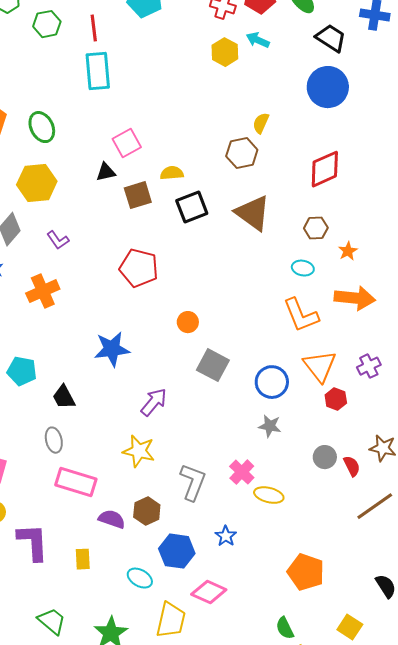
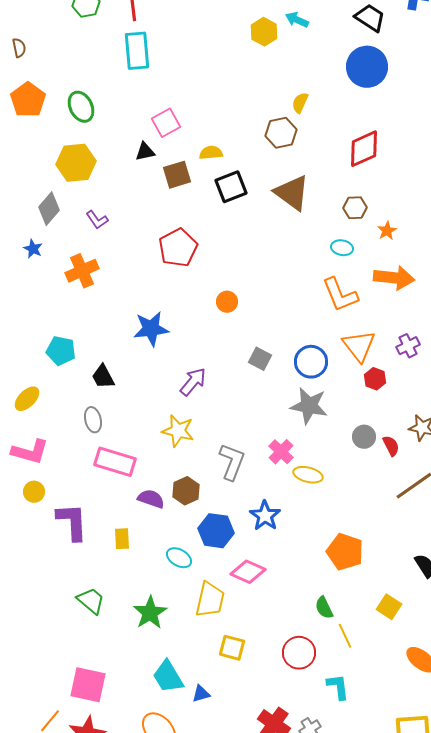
red pentagon: (139, 268) -> (178, 248), turned 30
gray square: (213, 365) -> (260, 359), moved, size x0.7
gray star: (270, 426) -> (309, 406), size x1.6
blue star: (226, 536) -> (265, 516), size x1.4

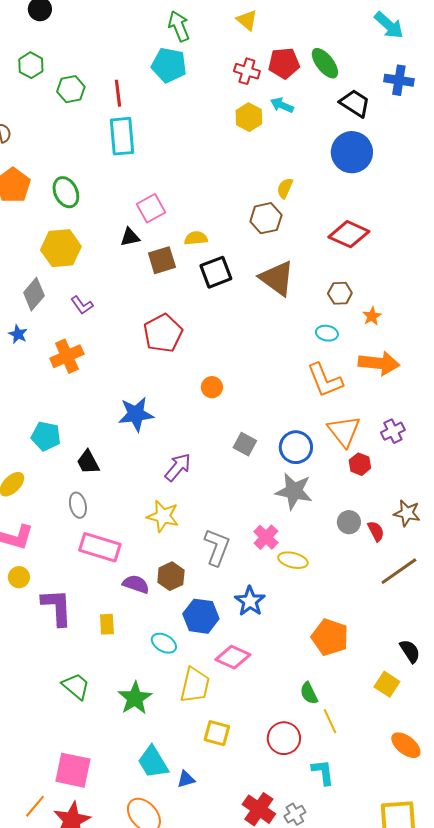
red diamond: (364, 149) -> (349, 234), turned 48
yellow square: (389, 607) -> (387, 684), moved

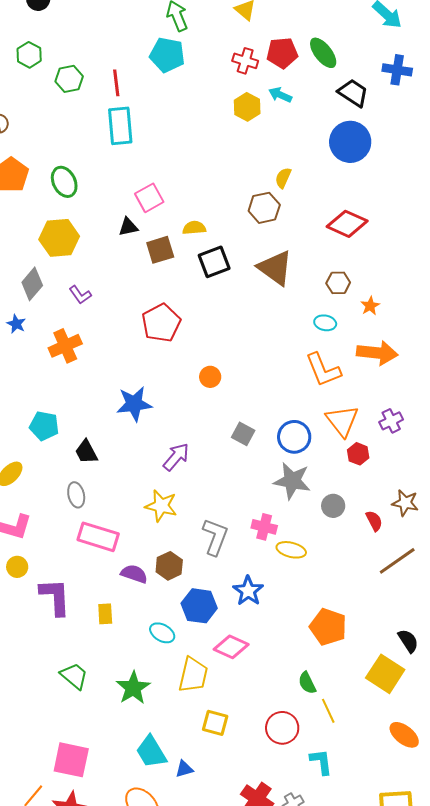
gray circle: (349, 522) -> (333, 506), moved
pink cross: (266, 537) -> (264, 527), turned -30
yellow square: (387, 684) -> (385, 674), size x1.5

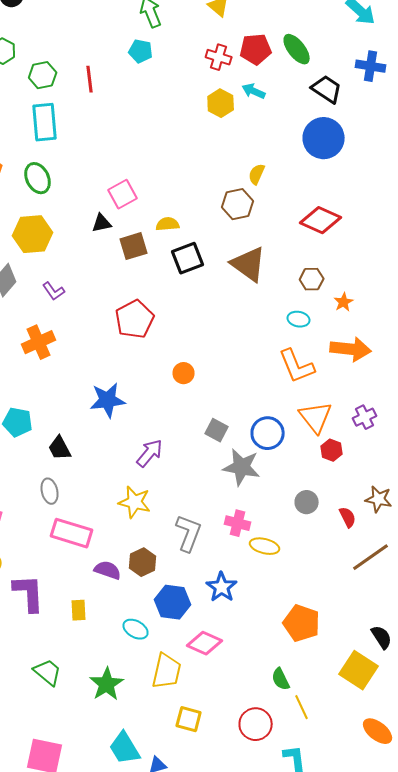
cyan pentagon: (167, 55) -> (141, 51), size x0.7
cyan rectangle: (120, 126) -> (45, 122), moved
gray star: (292, 481) -> (242, 467), moved

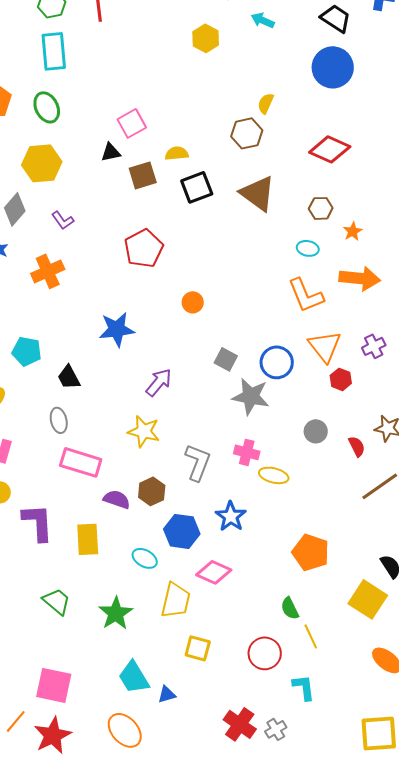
yellow hexagon: (221, 103) -> (206, 38), moved
yellow rectangle: (79, 610) -> (88, 539), size x1.5

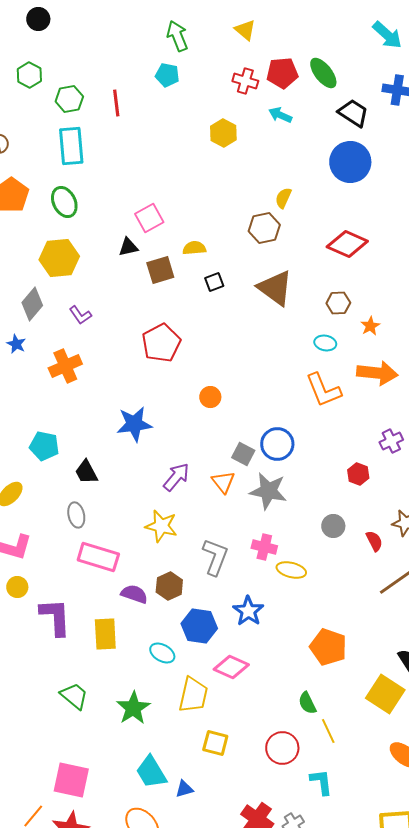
black square: (197, 187) -> (214, 282), size x0.6
orange triangle: (325, 346) -> (223, 482), moved, size x0.7
blue circle: (277, 362) -> (277, 444), moved

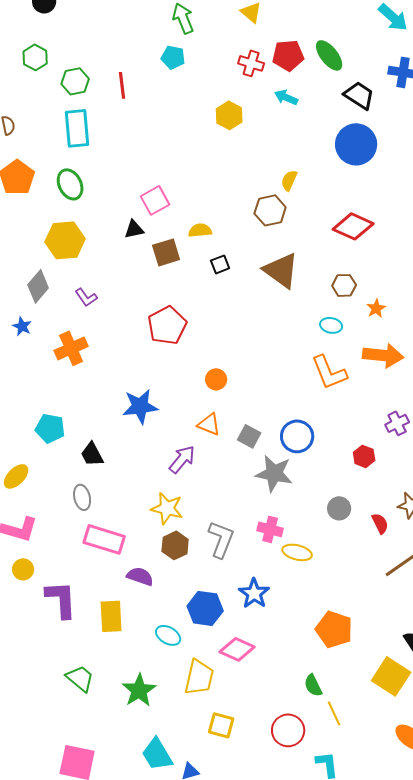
blue circle: (277, 444) -> (297, 436), moved
orange triangle: (223, 482) -> (209, 424), moved, turned -30
brown hexagon: (169, 586) -> (175, 545), moved

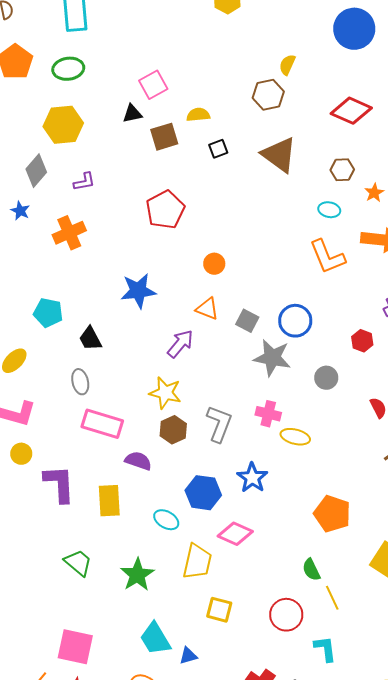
green ellipse: (70, 184) -> (68, 69), turned -72
purple L-shape: (86, 297) -> (84, 182), turned -65
gray circle: (339, 508) -> (326, 378), moved

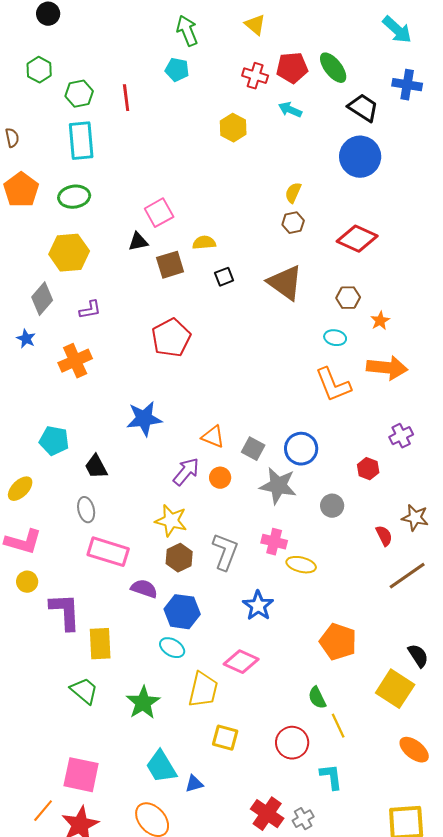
brown hexagon: (268, 95) -> (293, 223), moved, size x0.7
orange circle: (214, 264) -> (220, 478), moved
blue hexagon: (203, 493) -> (182, 612), moved
yellow rectangle: (109, 501) -> (100, 644), moved

